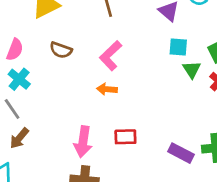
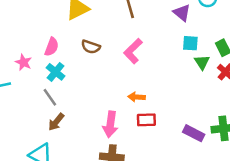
orange arrow: (107, 89) -> (137, 97), moved

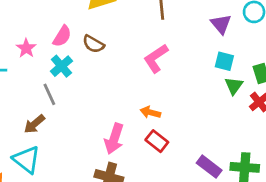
brown semicircle: (91, 47) -> (93, 44), moved
red rectangle: (146, 120) -> (157, 141), turned 30
brown arrow: (56, 122) -> (34, 124), moved

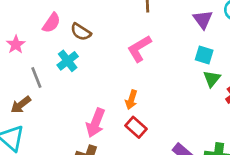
pink star: (26, 48) -> (16, 45), moved
cyan cross: (61, 66) -> (68, 61), moved
orange arrow: (150, 112) -> (131, 100), turned -90

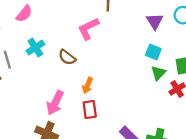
brown semicircle: (81, 32) -> (67, 57), moved
pink L-shape: (139, 49) -> (88, 29), moved
red rectangle: (136, 127) -> (90, 109), turned 36

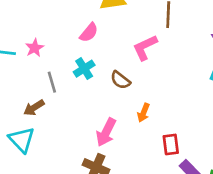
pink semicircle: (24, 14) -> (89, 33), moved
red rectangle: (90, 109) -> (171, 145), moved

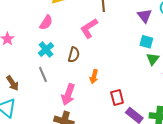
brown semicircle: (120, 80) -> (74, 55), turned -105
gray line: (52, 82) -> (43, 74), moved
brown arrow: (34, 108) -> (13, 83), turned -84

